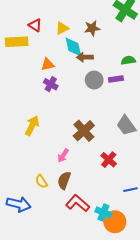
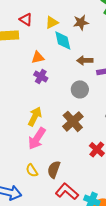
brown arrow: (85, 57) -> (85, 60), moved
gray circle: (94, 80) -> (80, 89), moved
yellow arrow: (32, 126) -> (35, 116), moved
pink arrow: (63, 156) -> (37, 138), moved, size x1.6

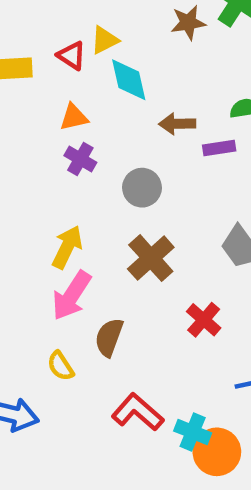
red triangle: (26, 19) -> (72, 56), moved
brown star: (81, 22) -> (188, 23), moved
gray circle: (80, 89) -> (142, 188), moved
brown semicircle: (54, 169) -> (109, 337), moved

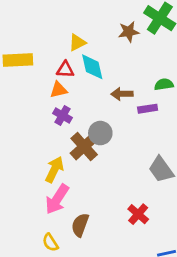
red triangle: (72, 56) -> (65, 70), moved, turned -30
brown cross: (151, 258) -> (84, 147), moved

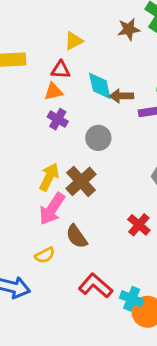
cyan diamond: (92, 67) -> (100, 86), moved
brown cross: (84, 147) -> (81, 181), moved
brown semicircle: (80, 225) -> (77, 236), turned -55
yellow semicircle: (50, 242) -> (45, 255), turned -84

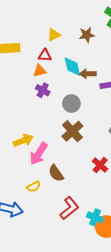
brown star: (129, 29) -> (87, 35), moved
yellow arrow: (49, 177) -> (23, 140), moved, turned 42
brown cross: (81, 181) -> (72, 131), moved
red L-shape: (95, 286) -> (69, 208), turned 100

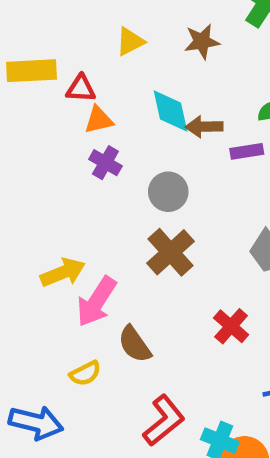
red triangle: (45, 55) -> (81, 89), moved

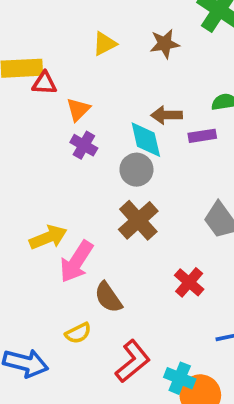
red triangle: (81, 89) -> (44, 83), moved
cyan diamond: (170, 111) -> (146, 140), moved
orange triangle: (99, 120) -> (78, 109), turned -32
yellow semicircle: (85, 373) -> (78, 333), moved

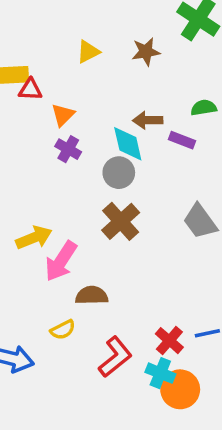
purple rectangle: (202, 136) -> (182, 140), turned 30
red cross: (189, 282) -> (169, 341), moved
brown semicircle: (108, 297) -> (92, 295), turned 124

